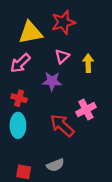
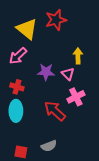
yellow triangle: (30, 33) -> (27, 29), turned 50
pink triangle: (62, 56) -> (68, 74), moved, turned -32

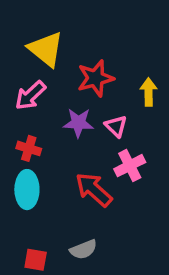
red star: (56, 20) -> (95, 78), moved
yellow arrow: (78, 56) -> (149, 92), moved

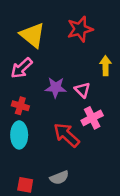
red star: (95, 78) -> (80, 29), moved

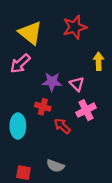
red cross: (20, 106) -> (43, 107), moved
red arrow: (67, 135) -> (62, 126), size x0.7
gray semicircle: (59, 178) -> (55, 166), turned 42

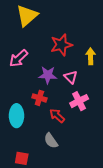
red star: (75, 27) -> (61, 45), moved
yellow triangle: (30, 33) -> (27, 16), moved, turned 40
gray semicircle: (55, 166) -> (51, 141), moved, turned 35

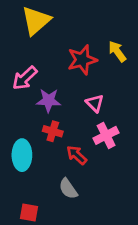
yellow arrow: (90, 56) -> (117, 51), moved, turned -35
purple star: (48, 75) -> (49, 100), moved

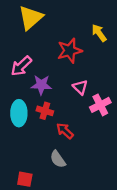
yellow arrow: (117, 51) -> (99, 33), moved
pink cross: (106, 135) -> (100, 105), moved
cyan ellipse: (22, 155) -> (19, 113), moved

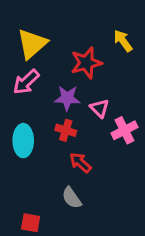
yellow triangle: (31, 18) -> (32, 44), moved
purple star: (41, 85) -> (67, 98), moved
red cross: (45, 111) -> (66, 130), moved

